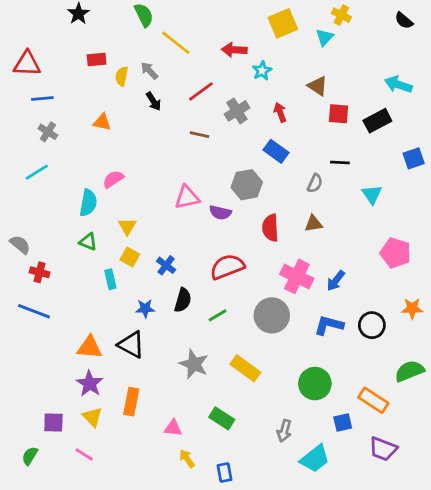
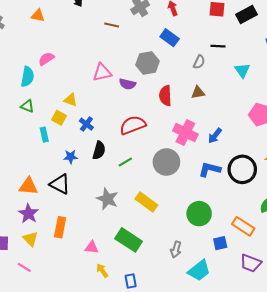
yellow triangle: (127, 226) -> (71, 100), moved, turned -40
black circle: (372, 325) -> (242, 169), size x1.4
green rectangle: (222, 418) -> (129, 240), size x1.4

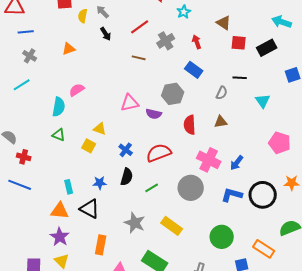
orange triangle: (38, 16) -> (69, 49), turned -32
blue cross: (86, 124) -> (126, 150), moved
cyan rectangle: (44, 135) -> (69, 187), moved
orange rectangle: (60, 227) -> (101, 245), moved

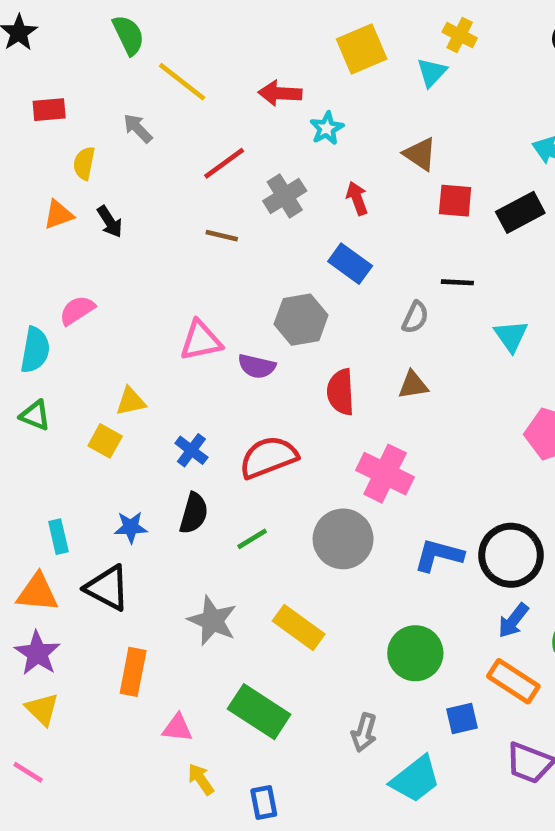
yellow semicircle: (83, 16) -> (84, 163), moved
black arrow: (106, 34) -> (110, 222), moved
yellow triangle: (100, 129) -> (131, 401), turned -32
blue arrow: (237, 163) -> (513, 621), moved

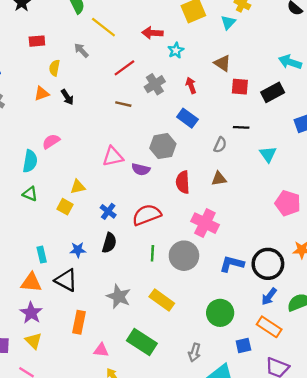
green line: (252, 539) -> (152, 253), moved, turned -56

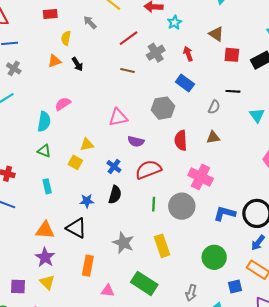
purple semicircle: (141, 169) -> (136, 141), moved
cyan rectangle: (42, 255) -> (47, 186), moved
yellow rectangle: (162, 300) -> (162, 246), turned 35

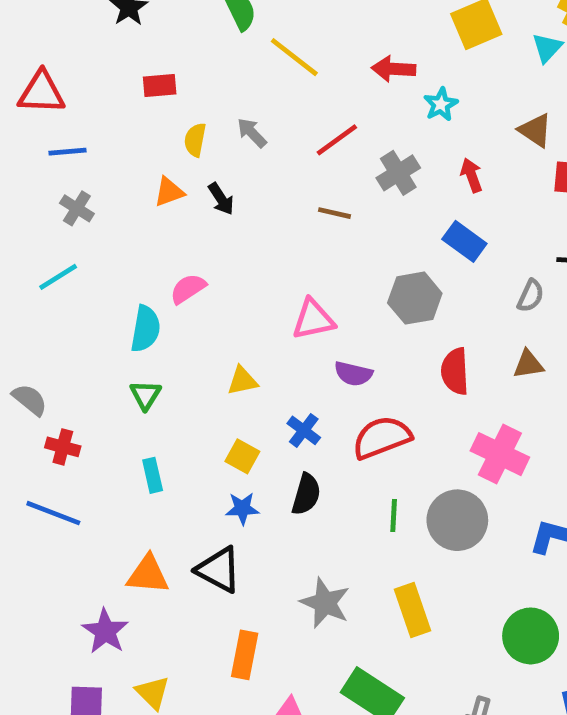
gray arrow: (90, 22) -> (252, 133), moved
green triangle: (44, 151) -> (145, 395), turned 40
yellow square: (75, 162) -> (242, 456), moved
purple star: (45, 257) -> (105, 631), moved

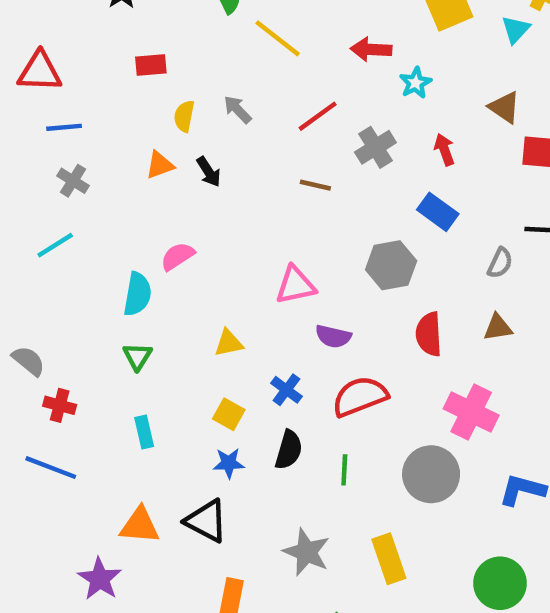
green line: (394, 515) -> (344, 470), moved

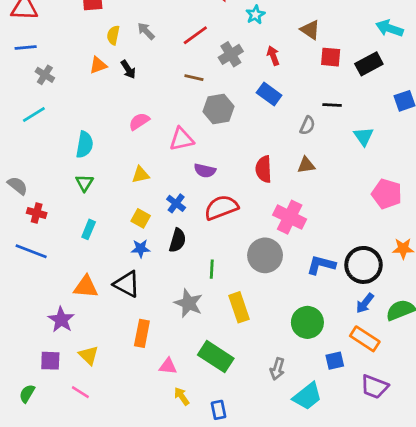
blue line: (64, 127) -> (26, 48), moved
pink semicircle: (178, 256) -> (139, 121), moved
gray hexagon: (391, 265) -> (219, 109), moved
cyan rectangle: (144, 432) -> (89, 229), turned 36
green line: (344, 470) -> (212, 269), moved

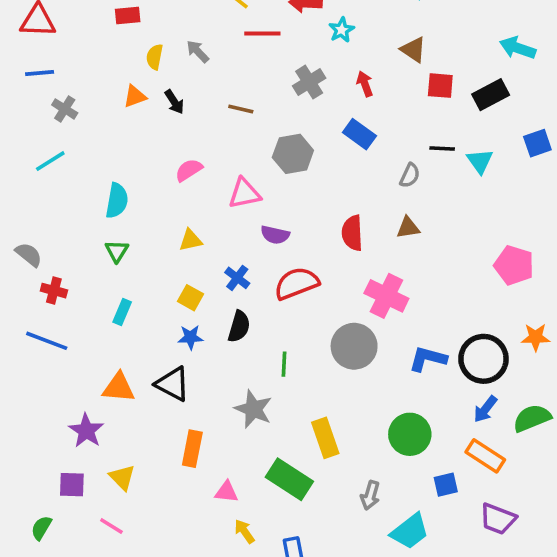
red line: (195, 35) -> (262, 33), moved, turned 36
brown line: (194, 78) -> (241, 109), moved
cyan triangle: (363, 136) -> (480, 161), moved
yellow rectangle: (239, 307) -> (325, 438), moved

